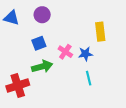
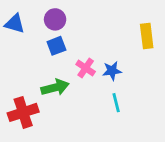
yellow rectangle: (100, 32) -> (147, 36), moved
blue square: (39, 43) -> (56, 46), moved

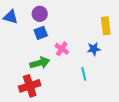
blue star: (112, 71) -> (94, 49), moved
red cross: (23, 112) -> (30, 86), moved

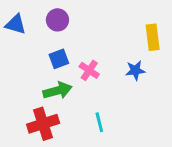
blue square: (41, 33) -> (59, 59), moved
cyan line: (84, 74) -> (99, 122), moved

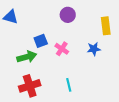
purple circle: (57, 20) -> (68, 15), moved
green arrow: (57, 91) -> (27, 57), moved

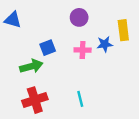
pink cross: (62, 49) -> (83, 50), moved, turned -32
blue star: (94, 49) -> (105, 44), moved

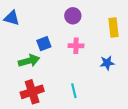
blue star: (105, 44) -> (107, 63), moved

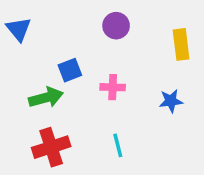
blue triangle: (12, 18) -> (19, 29), turned 35
pink cross: (76, 46) -> (113, 87), moved

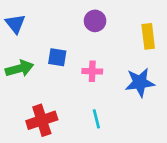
blue square: (70, 70) -> (57, 57), turned 30
green arrow: (46, 97) -> (19, 68), moved
blue star: (171, 101) -> (140, 82), size x1.5

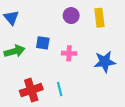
yellow rectangle: (148, 36) -> (99, 18), moved
cyan line: (96, 119) -> (60, 89), moved

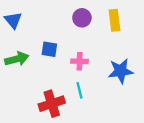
cyan line: (60, 89) -> (80, 90), moved
red cross: (31, 90) -> (52, 104), moved

